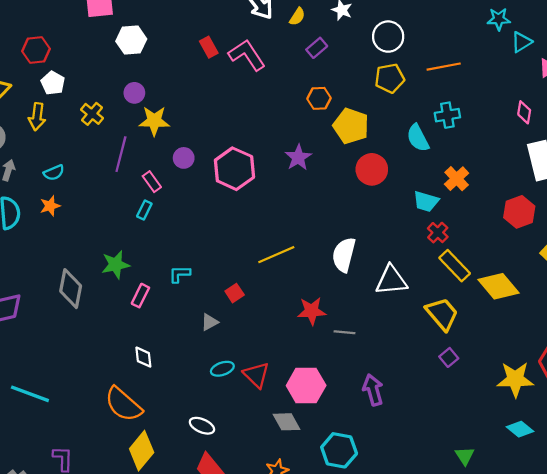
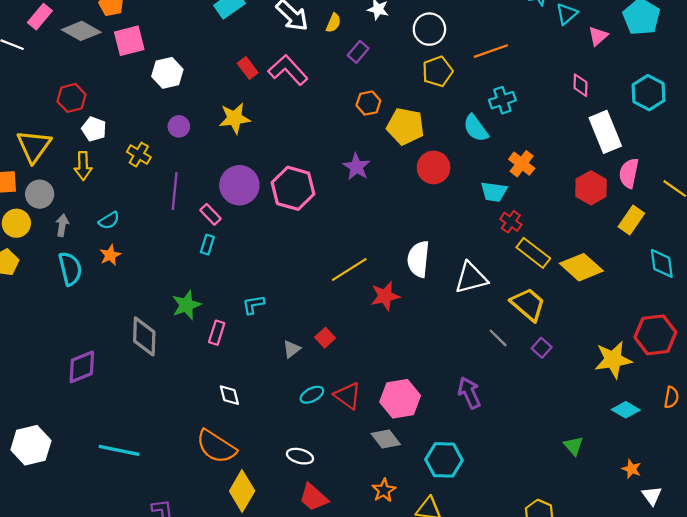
yellow star: (154, 121) -> (235, 118), moved
purple circle: (184, 158) -> (239, 185), size x1.8
red square: (235, 293) -> (325, 338), moved
red star: (312, 311) -> (385, 296), moved
gray line: (344, 332) -> (498, 338), moved, turned 48

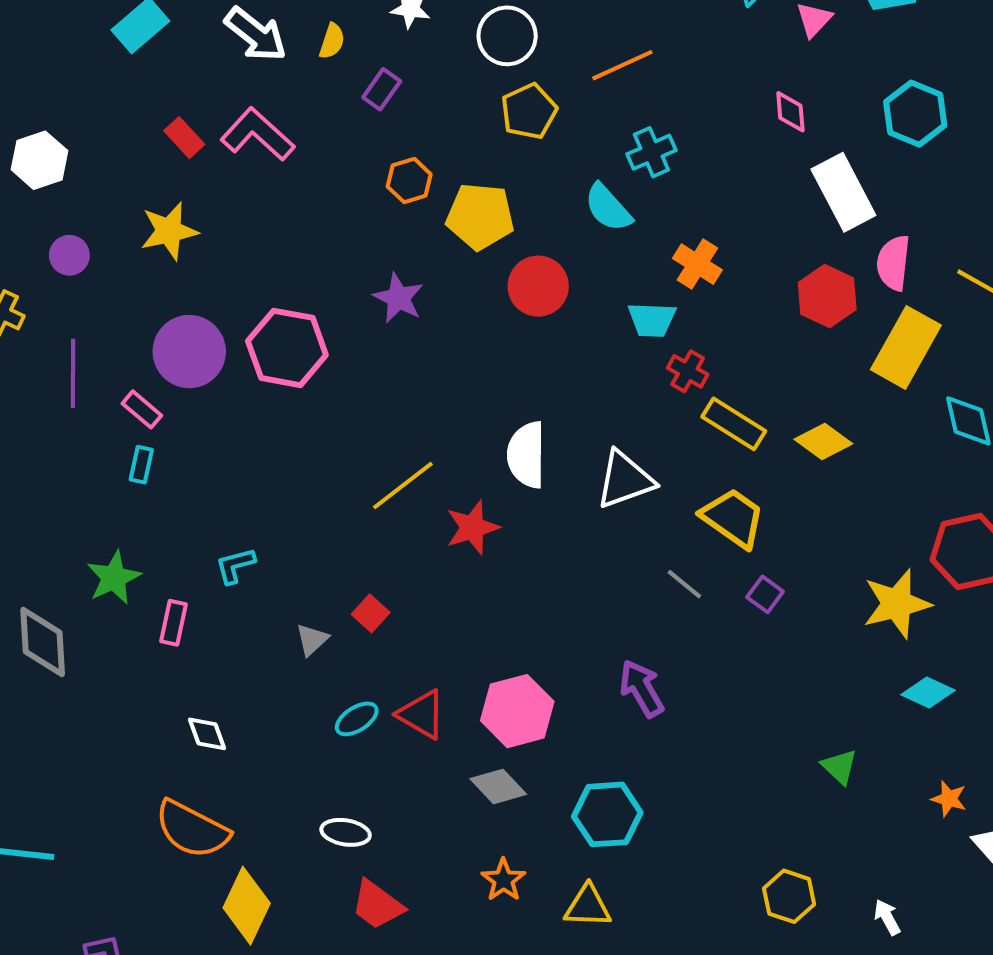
yellow rectangle: (631, 220) -> (906, 347), size x1.5
yellow diamond: (581, 267) -> (823, 441), size x0.7

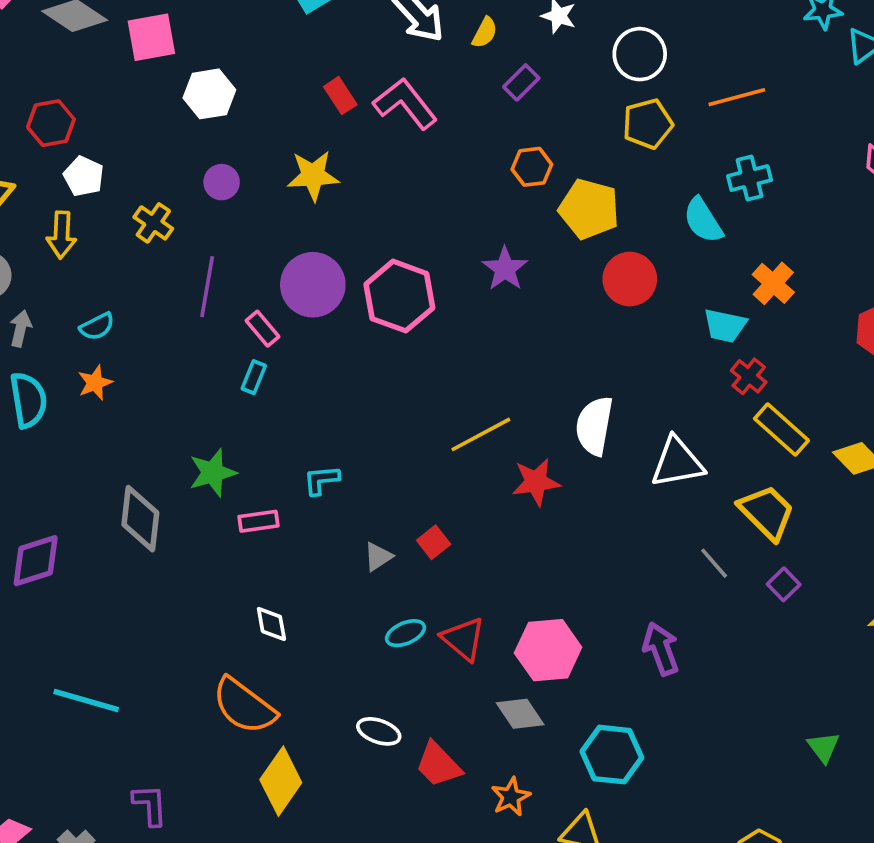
pink rectangle: (173, 623) -> (258, 521), turned 60
red trapezoid: (377, 905) -> (438, 765), moved

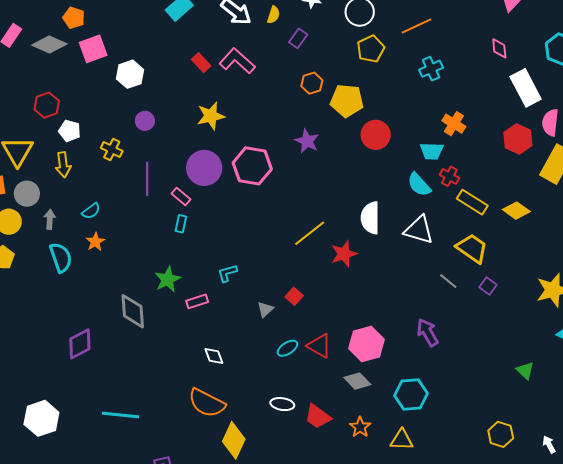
yellow star: (313, 176) -> (211, 116), moved
cyan semicircle: (703, 220) -> (419, 185), moved
white triangle: (677, 462) -> (419, 230), turned 36

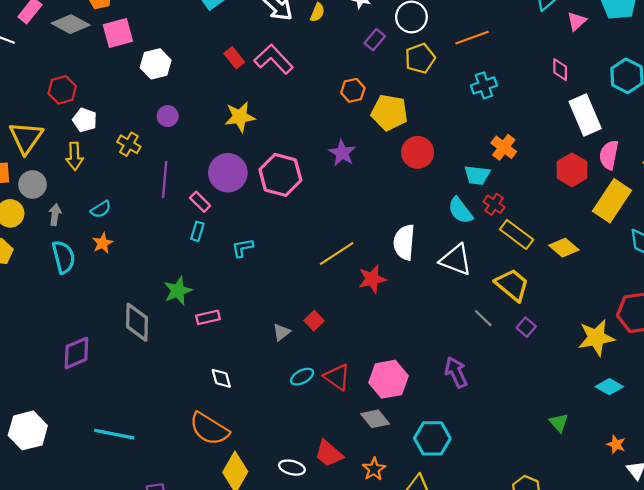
purple rectangle: (298, 38) -> (375, 40), moved
cyan L-shape: (227, 273) -> (243, 248), moved
white ellipse: (282, 404) -> (292, 468), moved

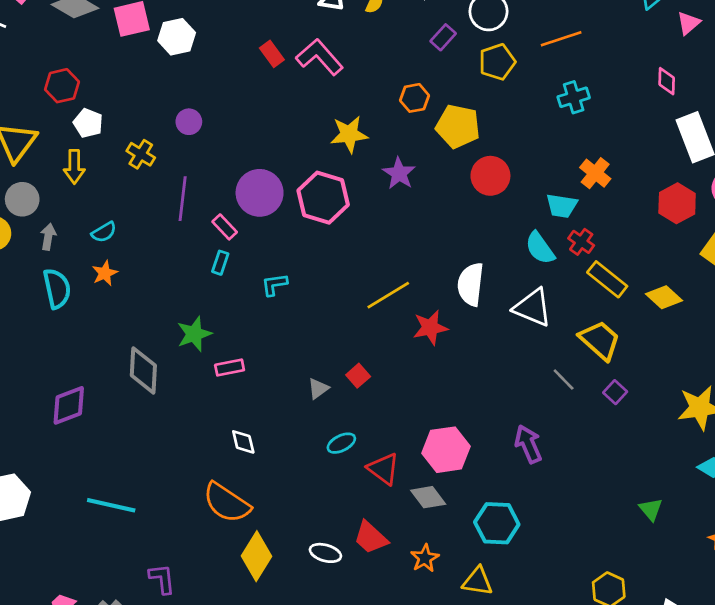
white hexagon: (156, 64) -> (177, 37), moved
yellow star: (240, 117) -> (349, 134), moved
red triangle: (337, 377) -> (383, 469), moved

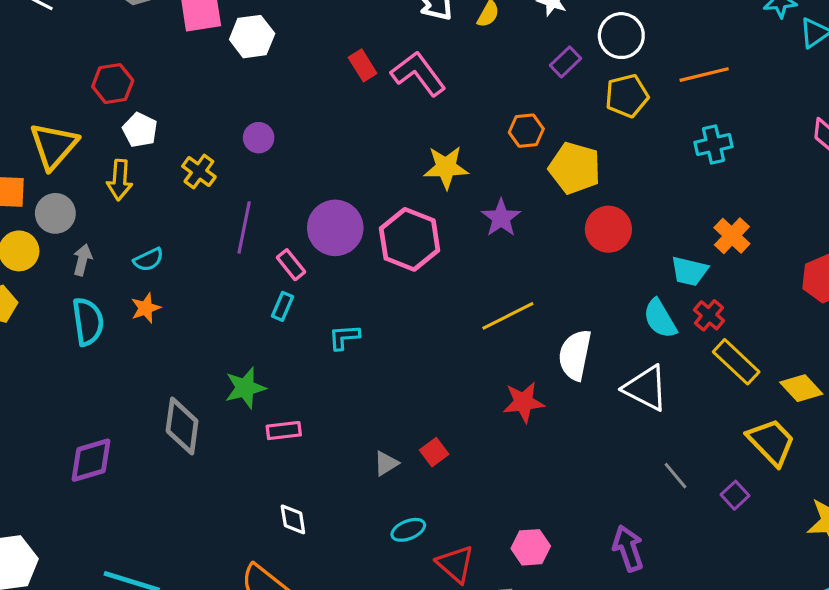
yellow line: (388, 295) -> (508, 316), moved
yellow trapezoid: (600, 340) -> (771, 442), moved
pink hexagon: (446, 450) -> (531, 547), size x0.7

